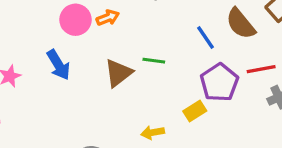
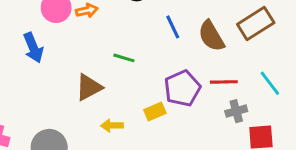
blue line: (205, 38) -> (173, 27), moved
brown triangle: (118, 73) -> (89, 87), moved

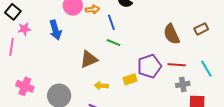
brown rectangle: (256, 23) -> (201, 29), size x0.6
blue line: (173, 27) -> (111, 22), moved

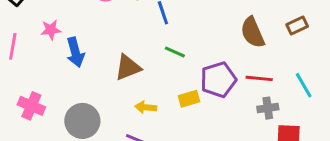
pink star: (24, 29) -> (51, 30), moved
blue arrow: (55, 30) -> (75, 52), moved
green line: (113, 43) -> (175, 52), moved

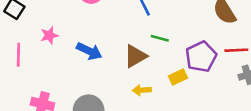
blue arrow: (75, 52) -> (89, 51), moved, turned -40
brown triangle: (128, 67) -> (135, 56), moved

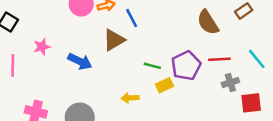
green line: (160, 38) -> (152, 66), moved
brown triangle: (135, 56) -> (114, 40), moved

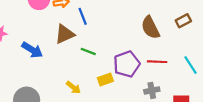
green line: (152, 66) -> (88, 51), moved
gray cross: (230, 82) -> (152, 90), moved
yellow arrow: (130, 98) -> (73, 87), turned -144

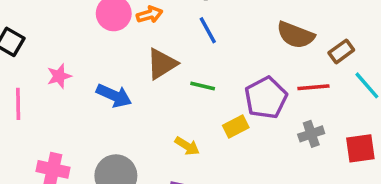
blue line: (83, 16) -> (208, 30), moved
brown rectangle: (183, 21) -> (341, 51), moved
brown semicircle: (150, 28) -> (296, 35), turned -35

